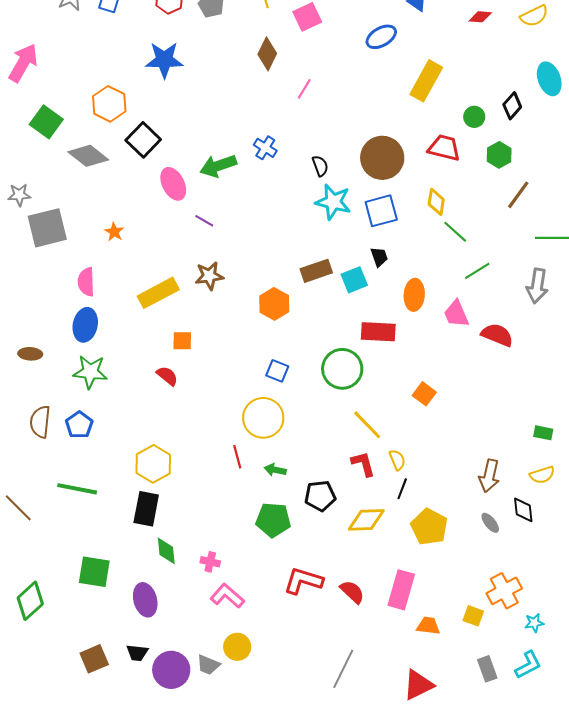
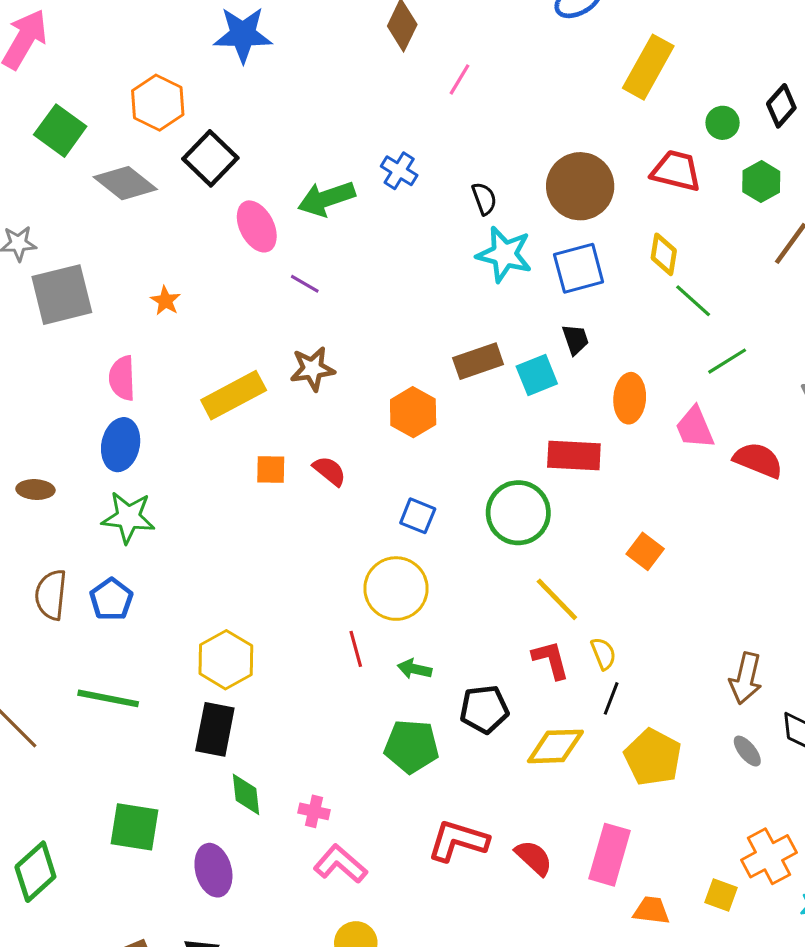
red semicircle: (167, 376) -> (329, 471), moved

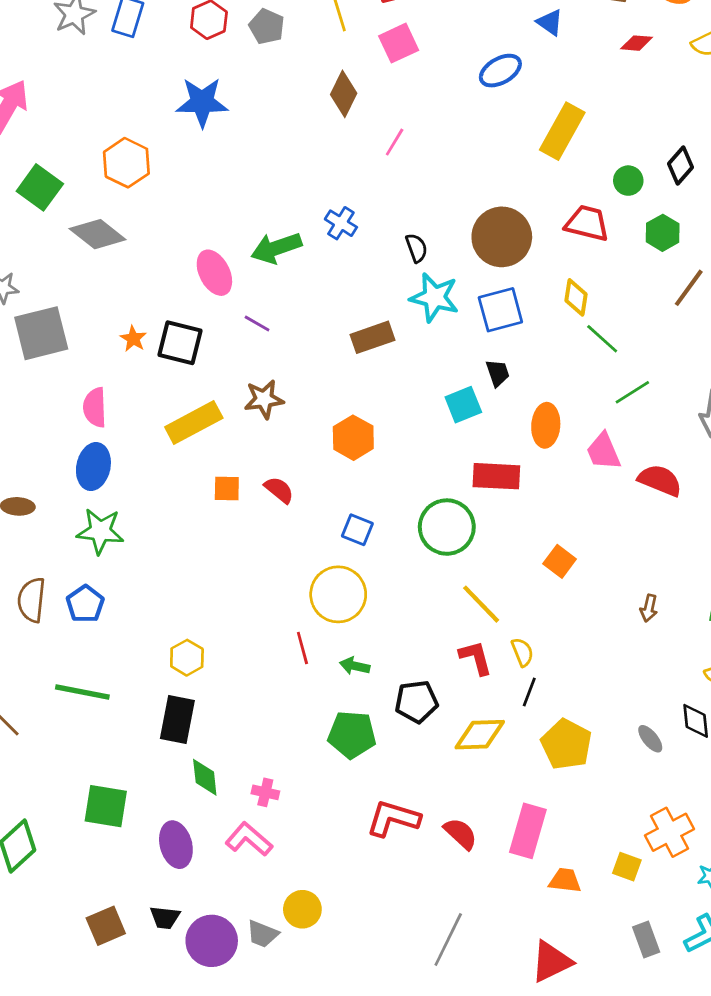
black square: (210, 158) -> (180, 343), moved, turned -30
brown rectangle: (478, 361) -> (373, 337), moved
yellow hexagon: (226, 660) -> (187, 658), size x0.7
brown arrow: (746, 678) -> (649, 608), moved, size x0.6
pink L-shape: (340, 864) -> (249, 839), moved

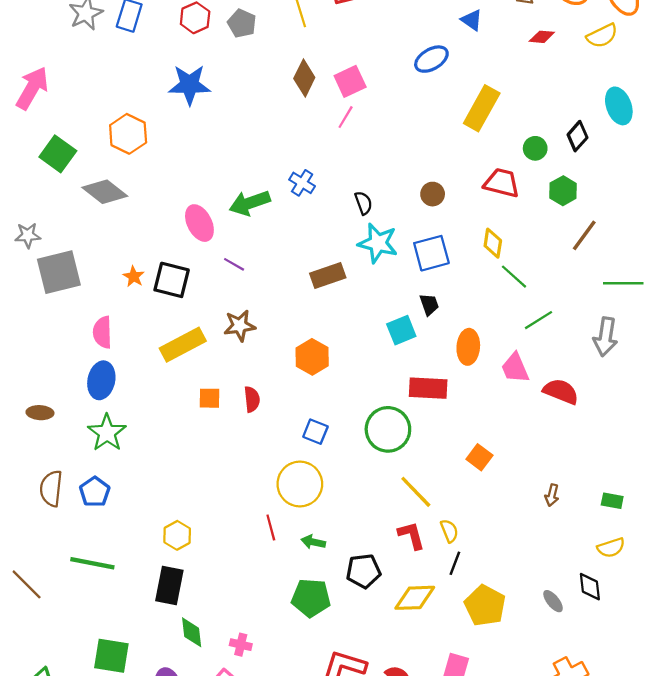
pink square: (399, 43) -> (350, 81), moved
brown circle: (502, 237) -> (433, 194), size x0.5
red semicircle: (279, 490) -> (252, 399), turned 45
green star: (100, 531) -> (107, 433), turned 30

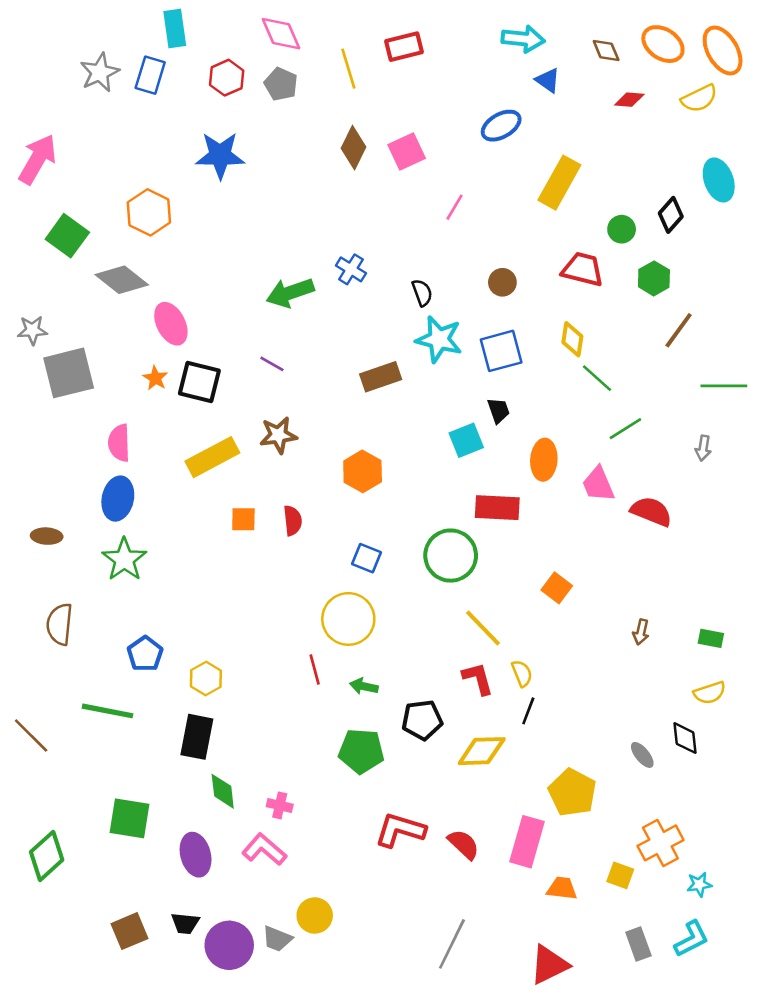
pink line: (346, 117) -> (455, 207), moved
pink ellipse: (199, 223) -> (171, 324), moved
gray arrow: (605, 337) -> (703, 448), size x0.6
blue pentagon: (95, 492) -> (145, 654), moved
yellow pentagon: (485, 606) -> (572, 792), moved

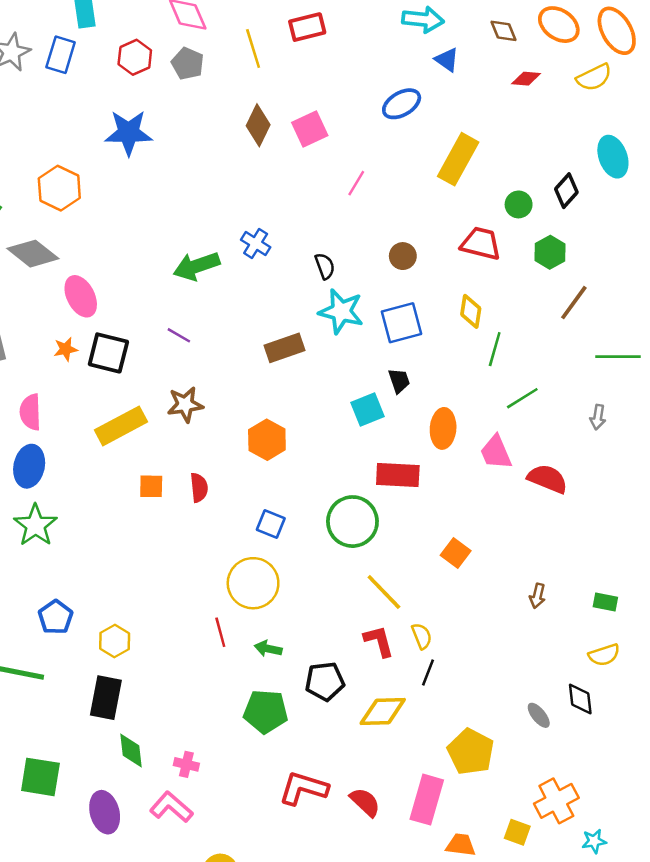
orange star: (155, 378) -> (66, 349), turned 30
green line: (597, 378) -> (495, 349), turned 64

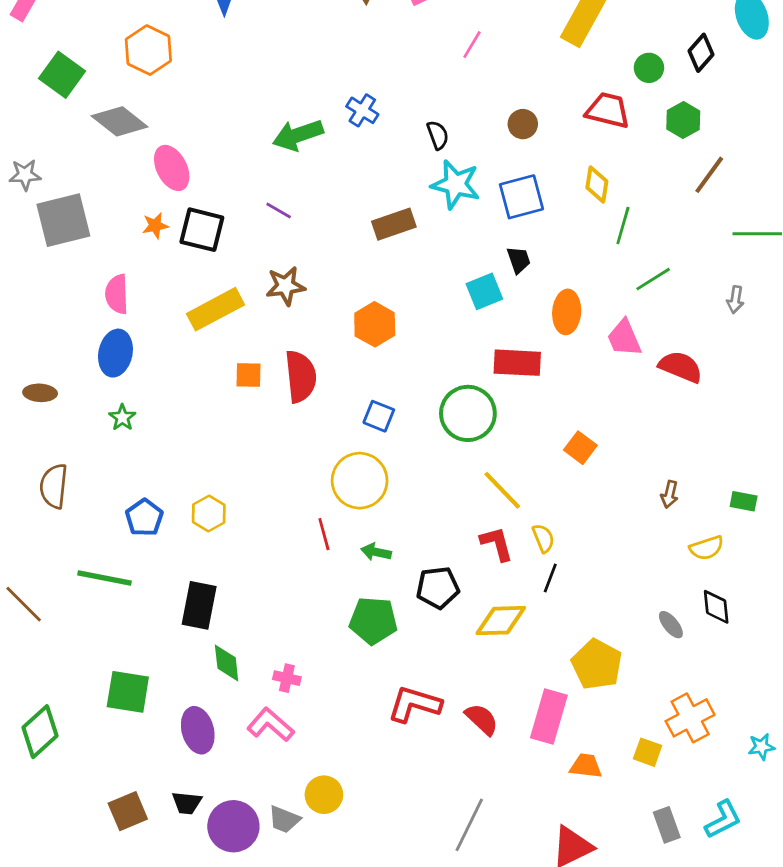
red semicircle: (199, 488) -> (301, 376), size x1.6
green star: (35, 525) -> (122, 418), size x0.6
yellow hexagon: (115, 641) -> (209, 514), moved
yellow semicircle: (604, 655) -> (707, 548), moved
cyan star: (594, 841) -> (761, 747), moved

